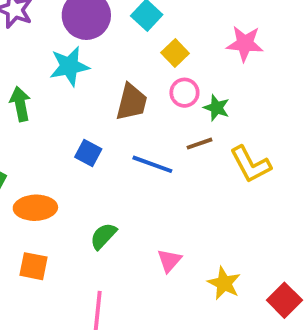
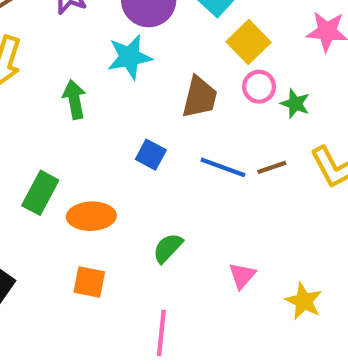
yellow square: (175, 53) -> (248, 42), size x1.4
brown line: (200, 144) -> (272, 167), moved

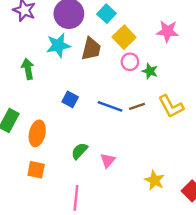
brown trapezoid: (200, 97) -> (91, 49), moved
orange ellipse: (91, 216) -> (37, 133), turned -75
pink triangle: (242, 276) -> (108, 160), moved

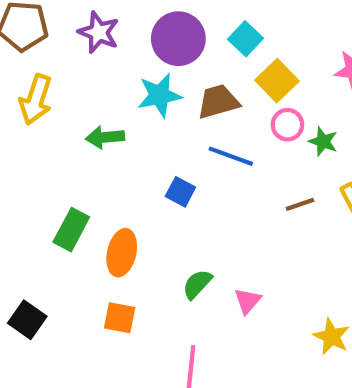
brown trapezoid: (91, 49) -> (218, 102), turned -120
green arrow: (28, 69) -> (105, 137), turned -84
blue line: (110, 106) -> (231, 156), moved

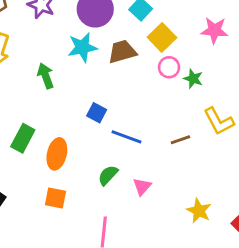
green arrow: (105, 137) -> (46, 76), turned 75
blue line: (231, 156) -> (126, 137), moved
brown line: (300, 204) -> (180, 140), moved

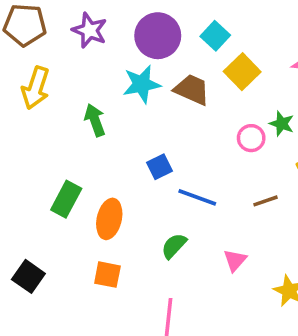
brown trapezoid: (122, 52) -> (192, 90), turned 40
pink circle: (169, 67) -> (251, 138), moved
blue square: (97, 113) -> (160, 167), turned 36
pink triangle: (142, 187) -> (235, 260), moved

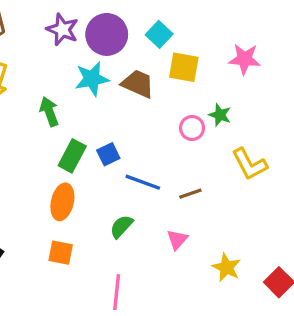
purple star: (89, 30) -> (62, 30), moved
yellow square: (242, 72) -> (184, 67), turned -36
green rectangle: (66, 199) -> (72, 156), moved
brown line: (266, 201) -> (190, 194), moved

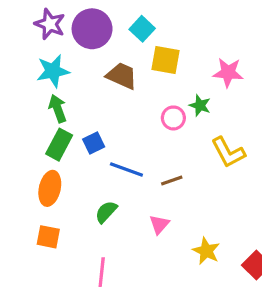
pink star: (245, 59) -> (228, 73), moved
cyan star: (92, 79) -> (53, 71), moved
green arrow: (49, 112) -> (58, 109), moved

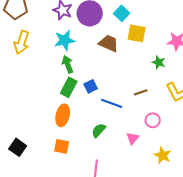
pink circle: (173, 118) -> (153, 120), moved
brown line: (172, 181) -> (141, 92), moved

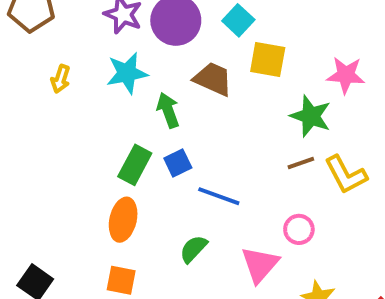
yellow arrow: (22, 42) -> (61, 79), moved, size x0.6
green star: (159, 62) -> (311, 116), size x1.5
green arrow: (68, 64) -> (168, 110), moved
brown line: (141, 92) -> (301, 163), moved
pink triangle: (133, 138) -> (260, 265), size x1.5

